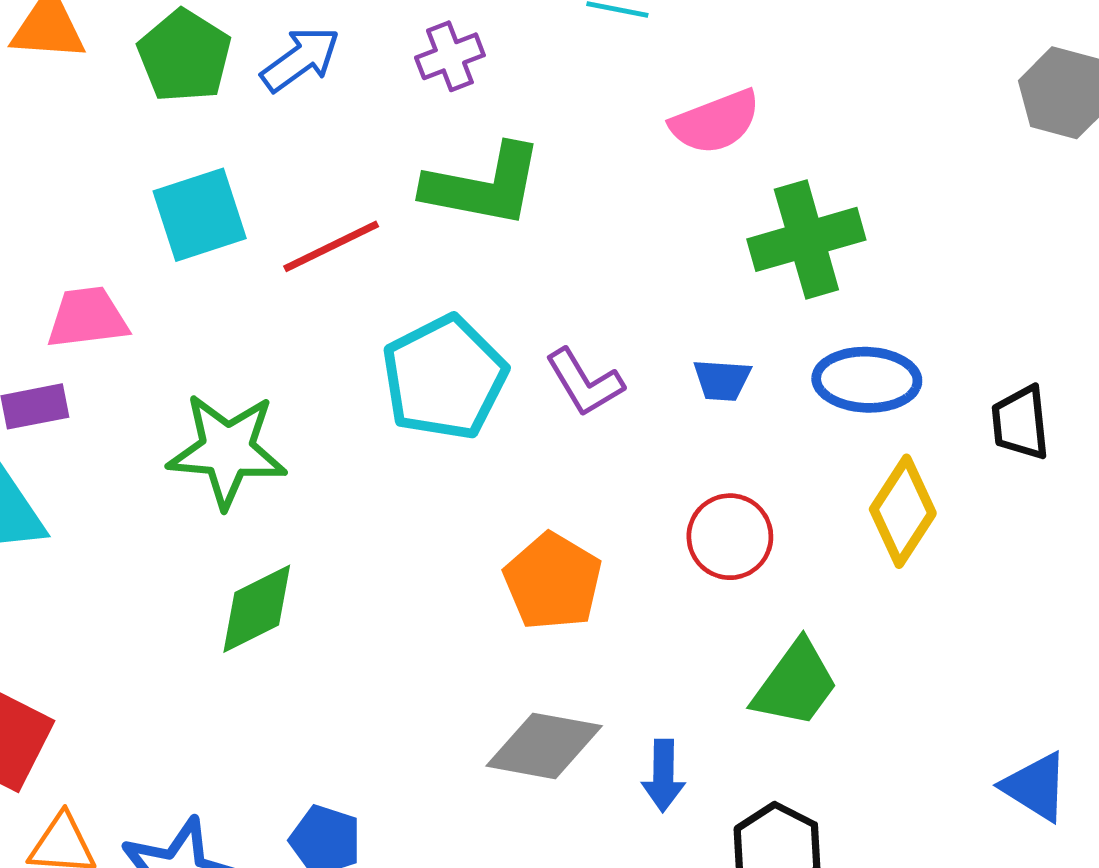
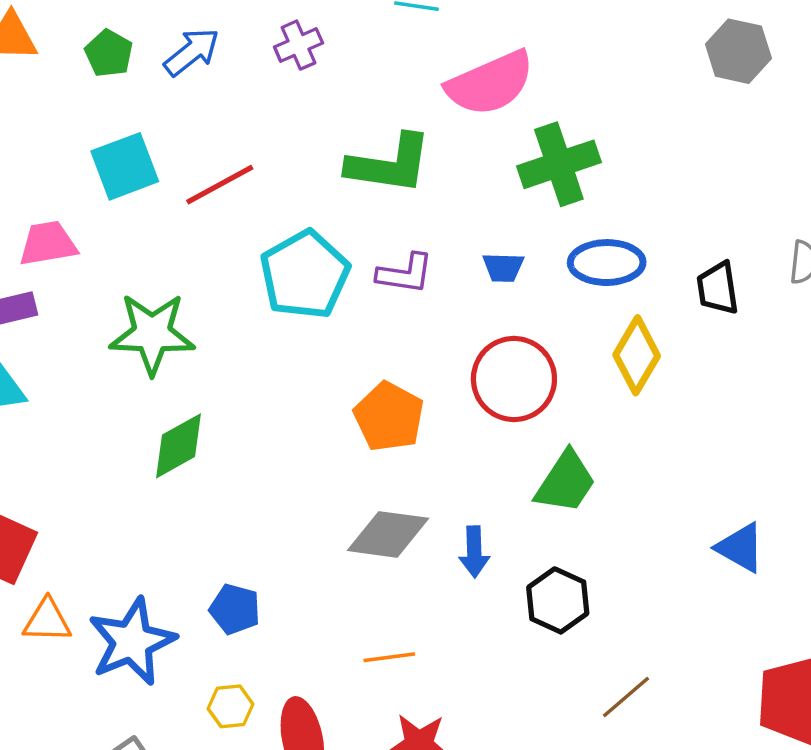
green pentagon: (184, 56) -> (109, 53), size x0.7
pink semicircle: (715, 122) -> (490, 83), size x1.4
green L-shape: (483, 186) -> (389, 164), moved
purple L-shape: (584, 382) -> (405, 274), turned -48
red circle: (730, 537) -> (514, 379), size x1.4

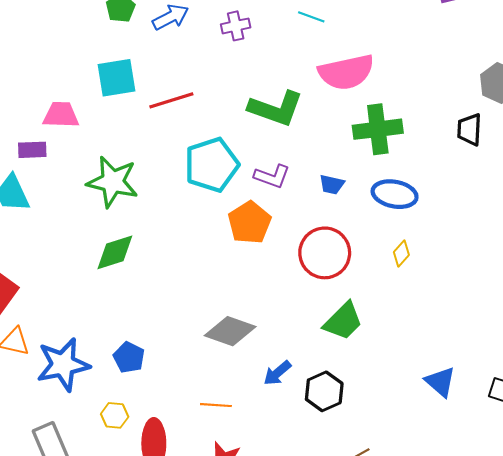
black trapezoid: (718, 288) -> (469, 129), moved
yellow diamond: (637, 355) -> (401, 254), size x0.6
orange pentagon: (389, 417) -> (249, 223), moved
blue arrow: (474, 552) -> (277, 373), moved, turned 40

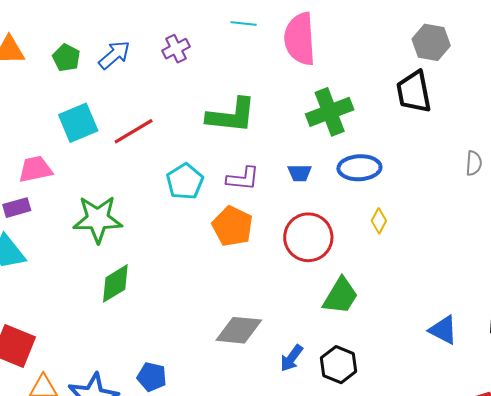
pink semicircle: (346, 72) -> (300, 39), moved, turned 112
black trapezoid: (469, 129) -> (414, 92), size x1.4
cyan pentagon: (212, 165) -> (185, 182), size x0.7

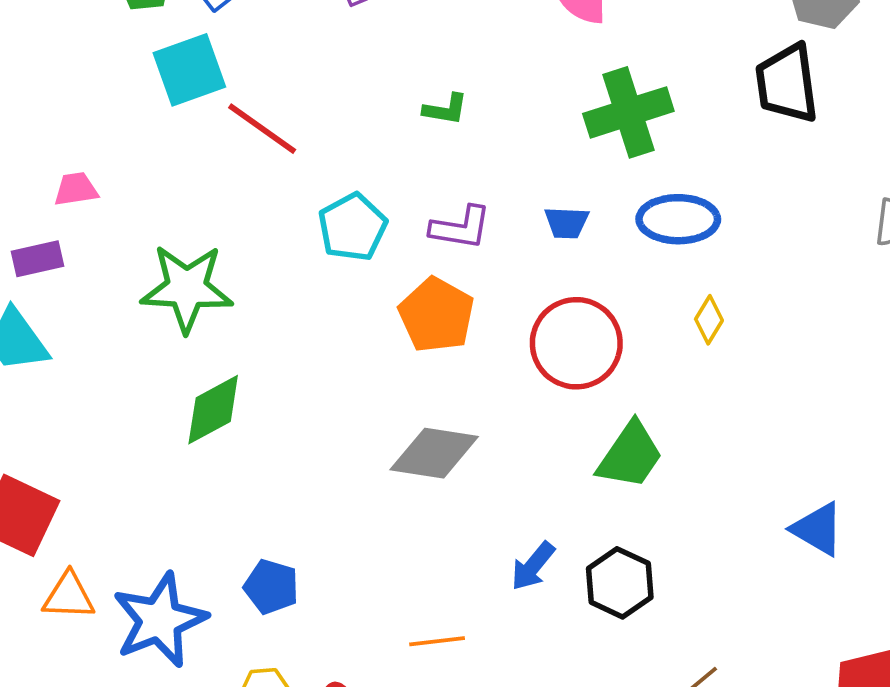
green L-shape: (231, 116) -> (446, 109), size x0.5
cyan square: (78, 123) -> (189, 70), moved
red line: (134, 131) -> (262, 129), turned 63
pink trapezoid: (35, 169) -> (76, 189), size x0.7
gray diamond: (239, 330) -> (434, 453), moved

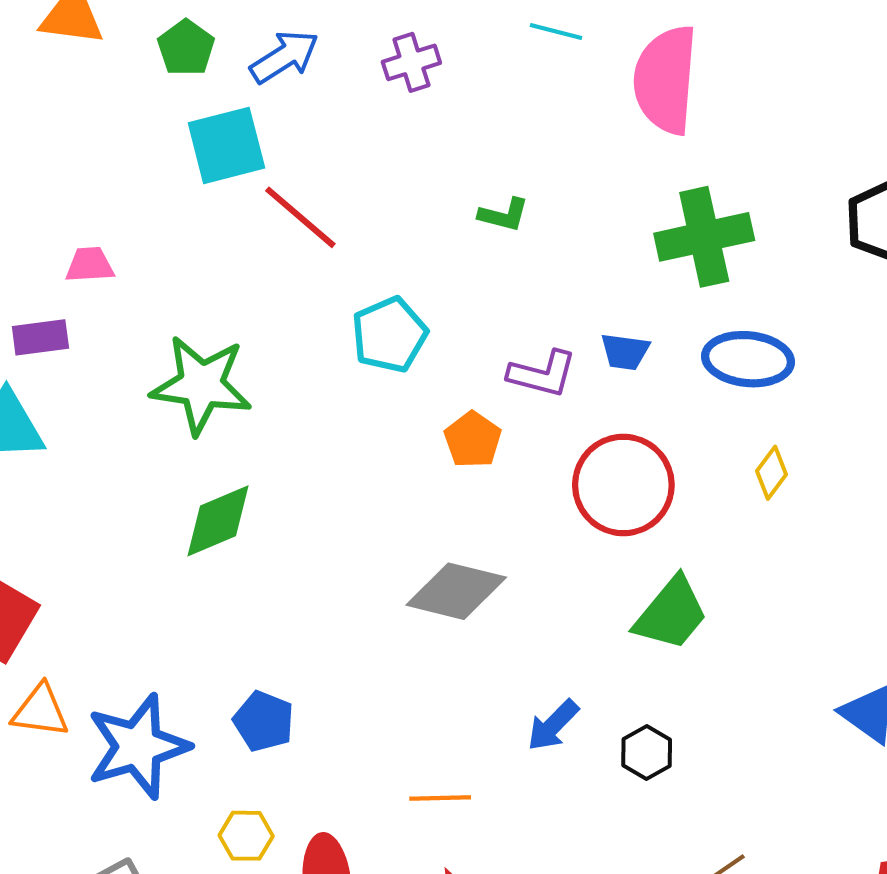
purple L-shape: (461, 228) -> (542, 374), moved
orange pentagon: (436, 315) -> (473, 440), size x0.7
black hexagon: (620, 583) -> (647, 752), size x0.7

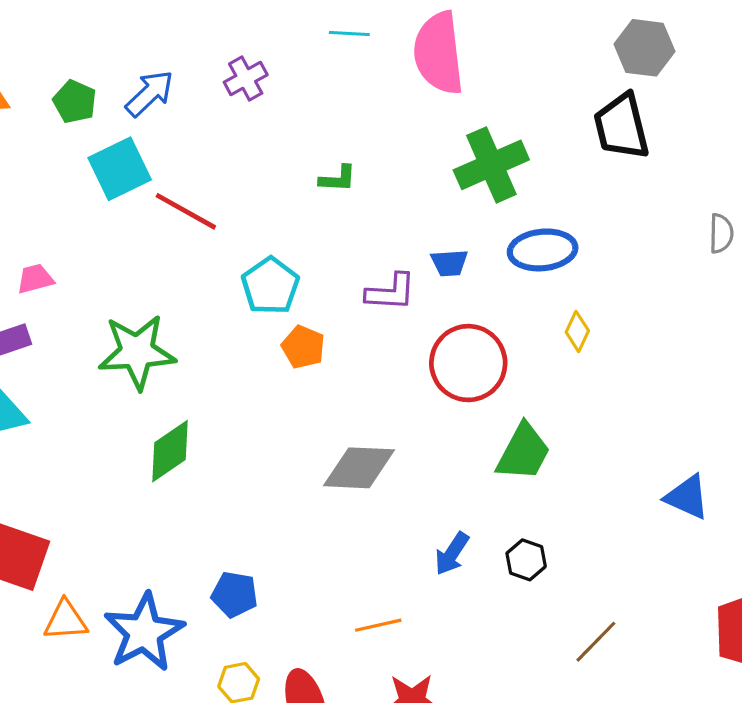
orange pentagon: (473, 440) -> (303, 347), moved

